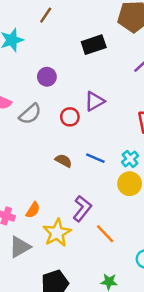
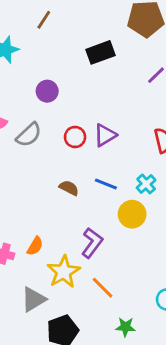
purple triangle: (95, 101) -> (105, 135), moved
yellow circle: (130, 184) -> (132, 214), moved
orange line: (105, 234) -> (103, 288), moved
gray triangle: (20, 247) -> (33, 299), moved

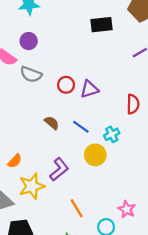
purple circle: (47, 91) -> (29, 41), moved
gray semicircle: (29, 135) -> (31, 74), turned 50
orange line: (103, 288) -> (77, 208), moved

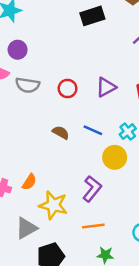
purple triangle: (89, 89) -> (106, 87), moved
purple L-shape: (59, 169) -> (92, 189), moved
yellow star: (32, 186) -> (53, 205), turned -30
orange line: (77, 208) -> (93, 226), moved, turned -54

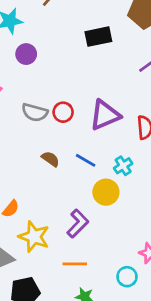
purple circle: (18, 50) -> (26, 54), moved
gray semicircle: (28, 85) -> (35, 112), moved
purple triangle: (106, 87) -> (105, 115), size x1.4

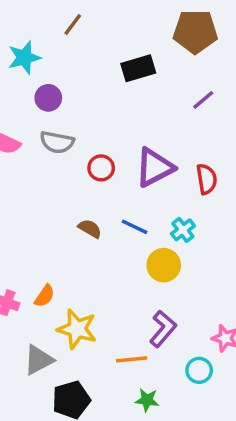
gray semicircle: (35, 112) -> (57, 142), moved
purple L-shape: (78, 223) -> (163, 329), moved

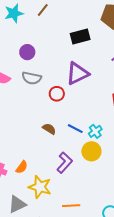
cyan star: (24, 58) -> (14, 13), moved
purple triangle: (154, 167) -> (78, 74), moved
cyan cross: (183, 230) -> (95, 131), moved
purple L-shape: (163, 329) -> (65, 163), moved

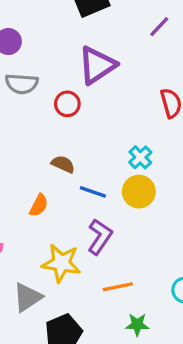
blue line: (75, 129) -> (93, 192), moved
purple L-shape: (65, 163) -> (100, 237), moved
orange semicircle: (22, 167) -> (39, 205), moved

